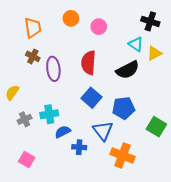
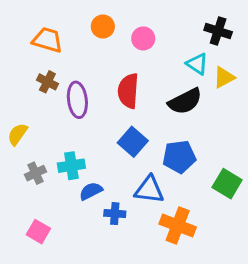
orange trapezoid: (33, 28) -> (47, 40), turned -65
blue triangle: (103, 131) -> (149, 190), turned -45

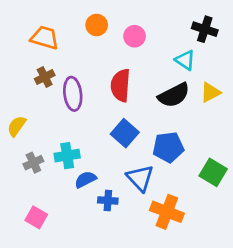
yellow triangle: (224, 77) -> (210, 92), moved
brown cross: (47, 82) -> (45, 77), turned 36
blue triangle: (149, 190) -> (140, 178), turned 40

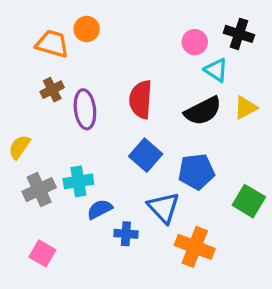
orange circle: (97, 25) -> (87, 29), moved
pink circle: (135, 36) -> (195, 42), moved
gray cross: (33, 163) -> (39, 190), size x1.4

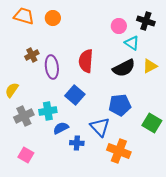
orange trapezoid: (52, 44) -> (24, 16), moved
blue square: (146, 155) -> (75, 95), moved

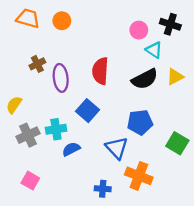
blue cross: (77, 143) -> (103, 189), moved

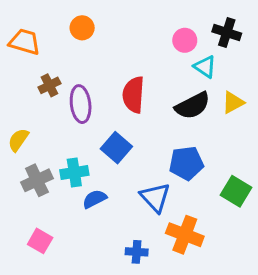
orange trapezoid: (28, 18) -> (25, 42), moved

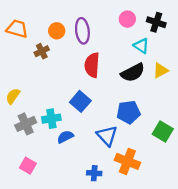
orange circle: (82, 28) -> (57, 31), moved
pink circle: (185, 40) -> (127, 19), moved
brown cross: (49, 85) -> (42, 51), moved
purple ellipse: (81, 104) -> (82, 31), moved

